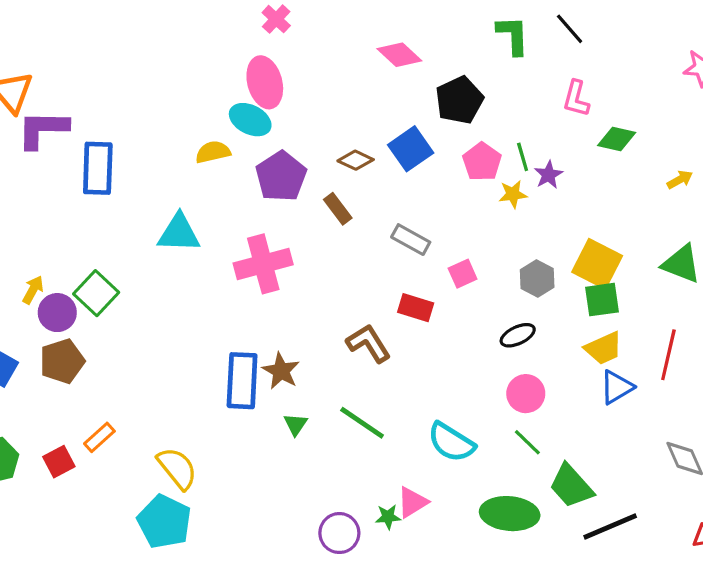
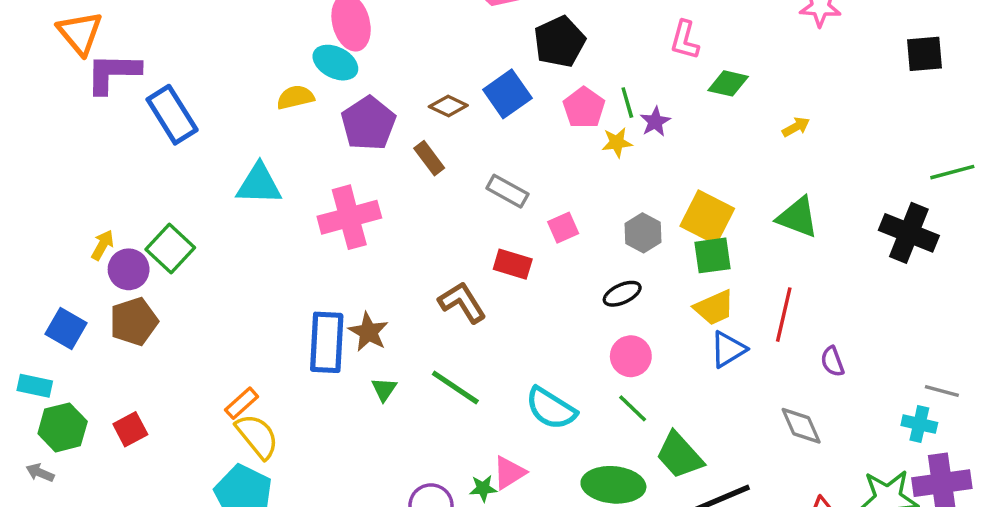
blue rectangle: (98, 168) -> (172, 115), turned -34
orange rectangle: (99, 437) -> (242, 403), moved

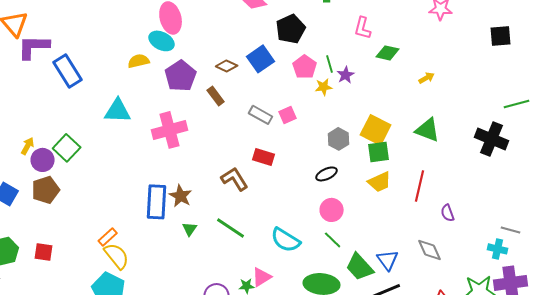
pink square: (563, 228) -> (288, 115), moved
blue triangle: (728, 349) -> (388, 260), moved, turned -35
red square: (130, 429) -> (44, 252), turned 36

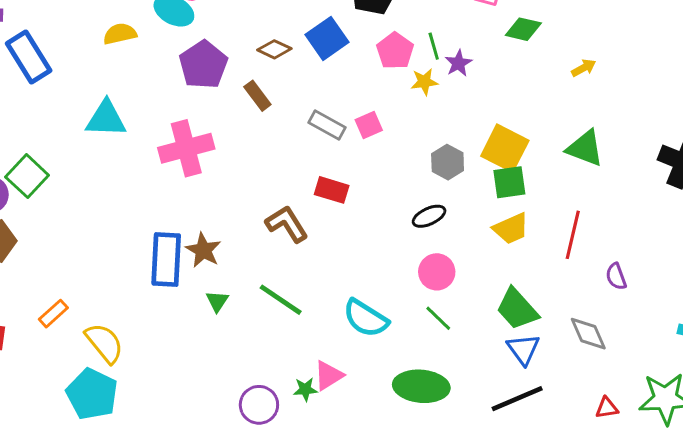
yellow semicircle: (139, 61) -> (120, 34), moved
orange rectangle: (108, 237) -> (53, 314), moved
green trapezoid: (360, 267) -> (517, 309), moved

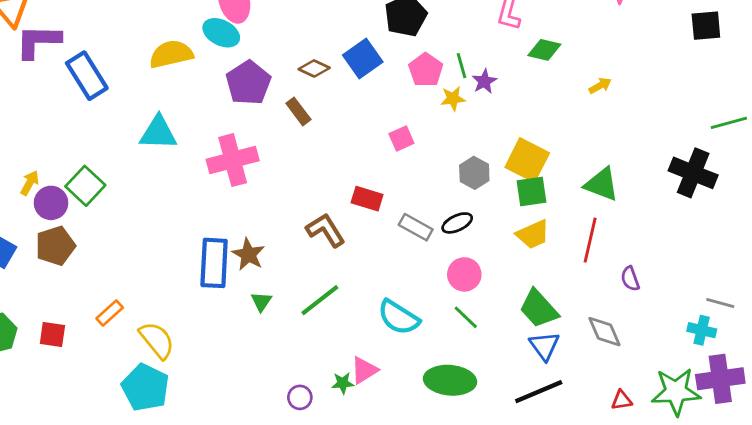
yellow semicircle: (120, 34) -> (171, 54), size x1.4
gray rectangle: (327, 125) -> (416, 227), moved
green triangle: (585, 148) -> (602, 184), moved
green line: (281, 300) -> (320, 300), turned -72
purple circle: (259, 405) -> (300, 397), size x0.7

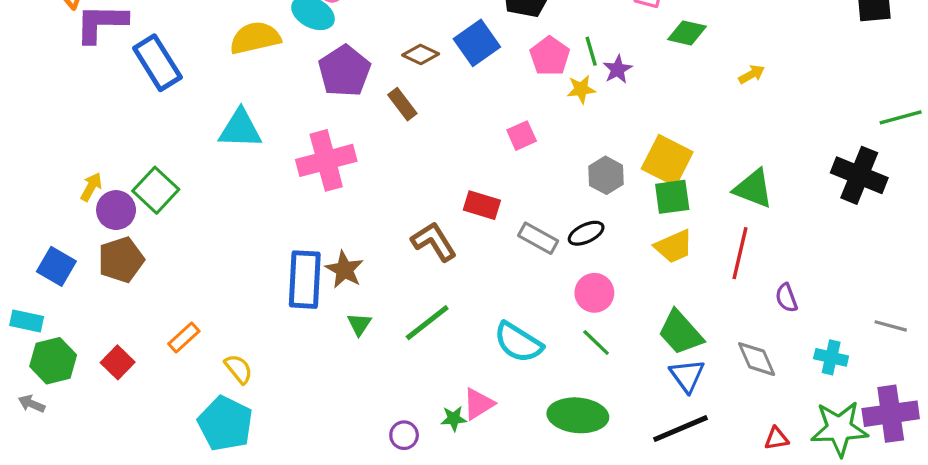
cyan cross: (702, 330) -> (831, 357), moved
red square: (52, 334) -> (118, 362), turned 36
yellow semicircle: (157, 340) -> (238, 369), size x0.7

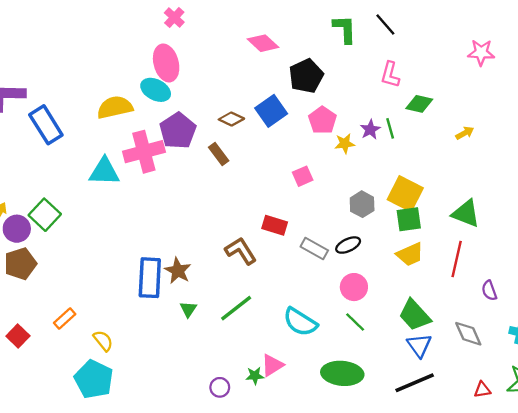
green line: (591, 51) -> (390, 128), moved
pink cross: (326, 160) -> (144, 152), moved

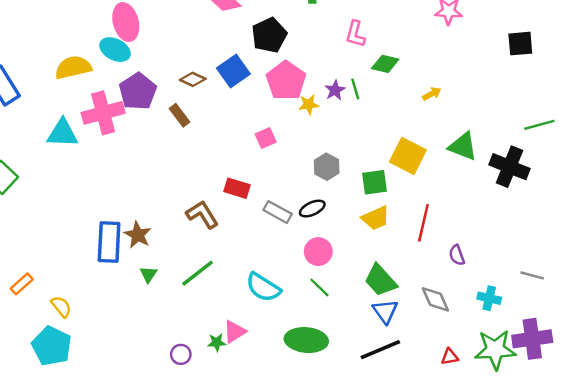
pink pentagon: (322, 120) -> (286, 81), size x1.4
yellow square: (405, 194) -> (408, 156), moved
green triangle: (466, 214) -> (463, 146), moved

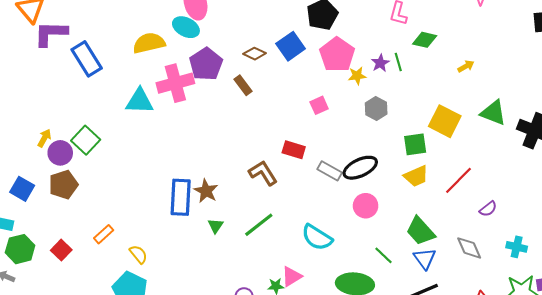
gray hexagon: (327, 167) -> (376, 109), moved
black ellipse: (312, 209) -> (360, 168), size x1.5
red line: (423, 223) -> (459, 180), turned 32
purple semicircle: (457, 255) -> (488, 209), turned -108
green line: (319, 287) -> (384, 255), moved

